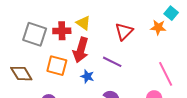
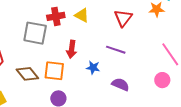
red cross: (62, 31) -> (56, 16), moved
red arrow: (81, 50) -> (72, 49), moved, size x0.7
orange square: (57, 66) -> (54, 71), moved

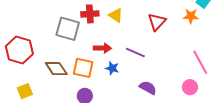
red arrow: (72, 49) -> (102, 48), turned -102
purple line: (116, 50) -> (135, 53), moved
blue star: (93, 68) -> (112, 68), moved

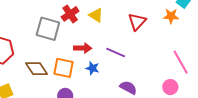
red cross: (90, 14) -> (70, 14), turned -30

